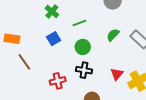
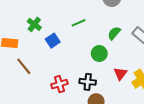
green cross: (52, 11) -> (34, 24), moved
green circle: (83, 47) -> (99, 54), moved
black cross: (84, 70) -> (88, 82), moved

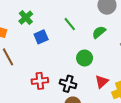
green line: (79, 23) -> (70, 24), turned 64
green semicircle: (114, 33) -> (99, 32), moved

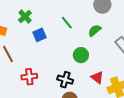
red cross: (40, 81) -> (29, 77), moved
red triangle: (102, 82) -> (97, 78), turned -40

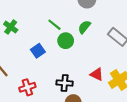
blue square: (39, 35) -> (38, 51), moved
green circle: (81, 55) -> (66, 41), moved

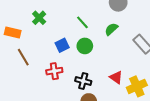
green circle: (66, 41) -> (85, 46), moved
red cross: (27, 87) -> (54, 71), moved

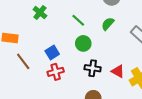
green cross: (39, 18) -> (40, 13), moved
blue square: (62, 45) -> (52, 53), moved
black cross: (83, 81) -> (93, 68), moved

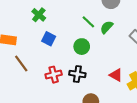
green line: (78, 20) -> (88, 22), moved
blue square: (52, 53) -> (49, 39), moved, turned -32
black cross: (93, 68) -> (77, 74), moved

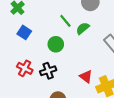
black cross: (77, 74) -> (48, 71), turned -35
red cross: (54, 75) -> (25, 68), turned 35

